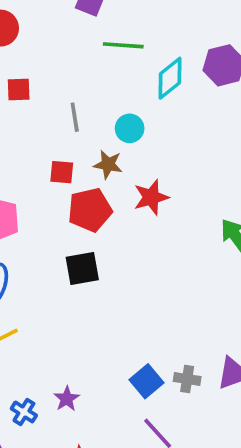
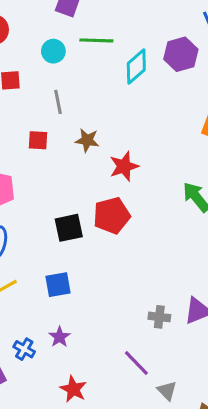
cyan circle: (130, 128) -> (53, 51), moved
red square: (62, 172) -> (38, 140), moved
red pentagon: (90, 210) -> (112, 216), moved
blue square: (147, 381) -> (58, 285), moved, turned 32

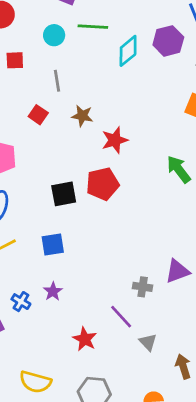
red square: (38, 140) -> (38, 115), turned 30
gray cross: (159, 317) -> (143, 287), moved
red star: (73, 389) -> (85, 339), moved

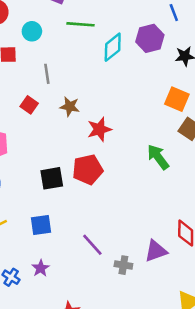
cyan circle: (54, 35) -> (32, 31), moved
purple line: (121, 317) -> (92, 245), moved

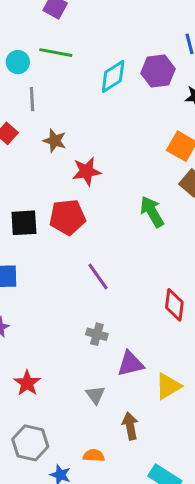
green line: (81, 24) -> (56, 53), moved
cyan circle: (32, 31) -> (18, 62), moved
purple line: (92, 245) -> (98, 277), moved
purple triangle: (156, 251) -> (130, 364), moved

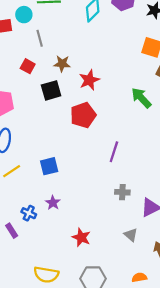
black square: (24, 223) -> (51, 90), moved
purple line: (98, 277) -> (114, 152), turned 66

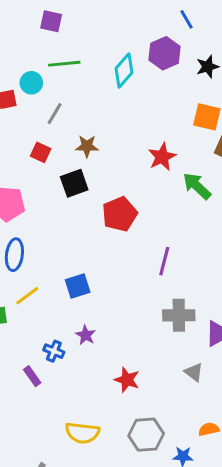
gray line: (40, 38) -> (55, 114), turned 49
red star: (89, 80) -> (162, 157), moved
gray cross: (122, 192) -> (179, 315), size x1.5

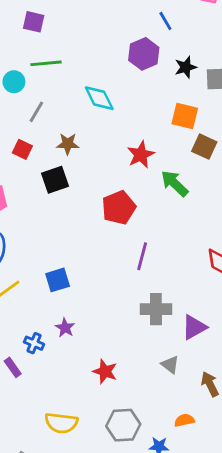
cyan diamond: (124, 70) -> (99, 98), moved, turned -68
red pentagon: (120, 214) -> (119, 208), moved

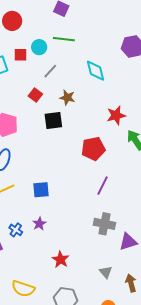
gray triangle: (170, 365) -> (106, 272), moved

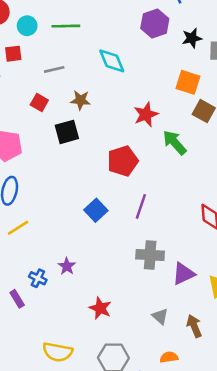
cyan circle: (39, 47) -> (27, 26), moved
gray line: (50, 71) -> (54, 69), turned 42
blue square: (41, 190) -> (96, 210), moved, turned -30

